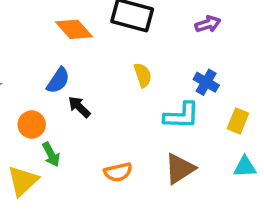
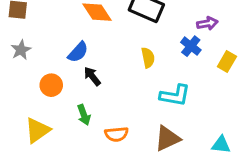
blue cross: (206, 82) -> (191, 46), moved
yellow rectangle: (238, 121) -> (227, 62), moved
green arrow: (51, 154) -> (84, 115), moved

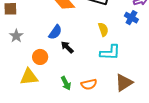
cyan L-shape: (175, 95) -> (110, 52), moved
green arrow: (84, 115) -> (66, 83), moved
yellow triangle: (37, 130) -> (29, 77), moved, turned 36

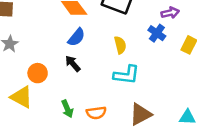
blue semicircle: (55, 32) -> (76, 37), moved
yellow triangle: (29, 77) -> (21, 97), turned 30

